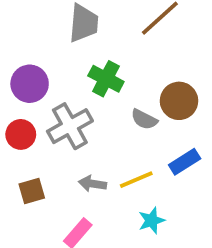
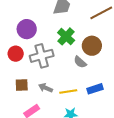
brown circle: (179, 101) -> (92, 46), moved
brown square: (32, 191) -> (22, 85), moved

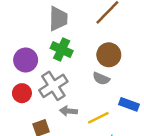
green cross: (66, 36) -> (62, 49), moved
gray arrow: (46, 88) -> (69, 111), moved
blue rectangle: (95, 89) -> (129, 104), turned 56

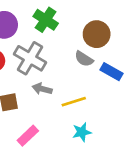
gray cross: (53, 86) -> (30, 58), turned -36
blue rectangle: (129, 104) -> (111, 72), moved

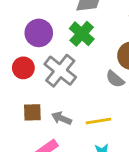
gray arrow: (42, 89) -> (62, 118), moved

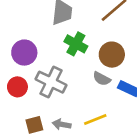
green cross: (82, 34) -> (76, 44), moved

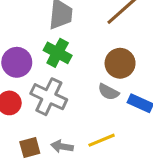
green cross: (76, 44) -> (58, 53), moved

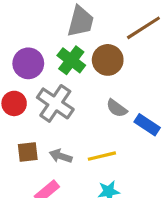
brown circle: (120, 63) -> (108, 60), moved

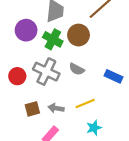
purple circle: (28, 63) -> (26, 30), moved
gray semicircle: (117, 108) -> (77, 69), moved

